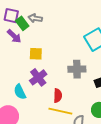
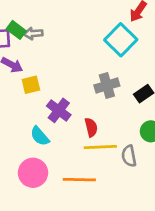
green rectangle: (22, 23) -> (16, 30), moved
yellow square: (36, 54) -> (31, 85), moved

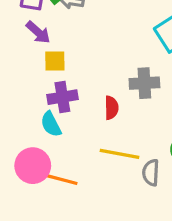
purple cross: (59, 110) -> (62, 97), moved, turned 30
red semicircle: (91, 127) -> (111, 108), moved
orange line: (79, 180) -> (58, 179), moved

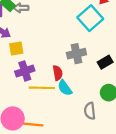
cyan semicircle: (51, 124) -> (65, 88), moved
yellow line: (119, 154) -> (42, 88), moved

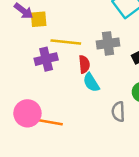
yellow square: (16, 48) -> (39, 19), moved
yellow line: (42, 88) -> (66, 42), moved

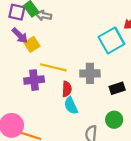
yellow square: (39, 19) -> (32, 44), turned -35

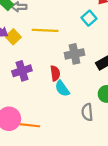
cyan square: (111, 40) -> (89, 18), size x0.6
yellow line: (53, 67) -> (45, 30), moved

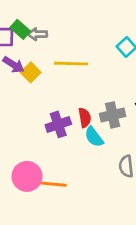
gray cross: (75, 54) -> (113, 115), moved
purple cross: (22, 71) -> (58, 124), moved

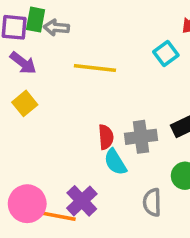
green rectangle: (20, 29) -> (36, 20), turned 54
yellow square: (31, 72) -> (25, 103), moved
purple cross: (58, 124) -> (82, 201), moved, turned -30

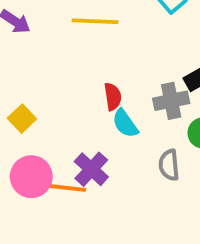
yellow square: (25, 103) -> (22, 119), moved
gray cross: (141, 137) -> (171, 101), moved

